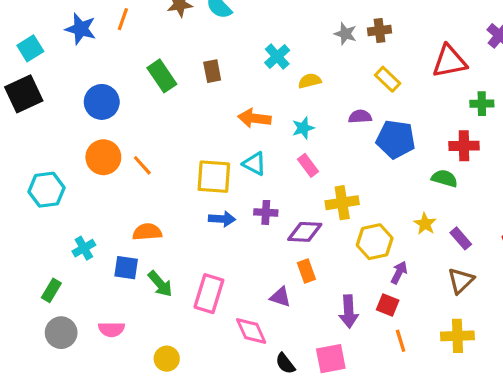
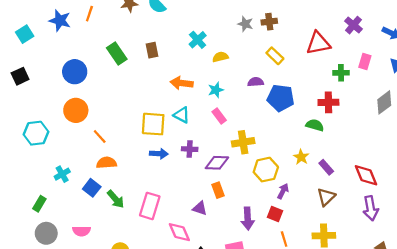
black square: (24, 94) -> (20, 76), moved, size x0.7
orange line: (142, 165) -> (100, 137), moved
blue square: (126, 268) -> (92, 188), turned 30

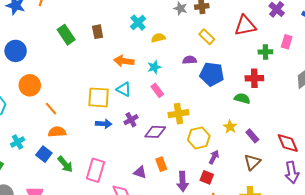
blue circle: (75, 72) -> (16, 51), moved
purple cross: (190, 149) -> (131, 120), turned -32
orange rectangle: (218, 190) -> (161, 164), moved

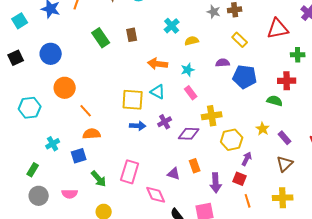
blue square: (44, 154) -> (79, 156), turned 35
green arrow: (65, 164) -> (99, 179), moved

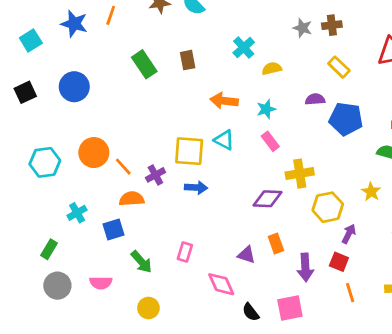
orange circle: (65, 88) -> (94, 153), moved
purple cross: (165, 122) -> (155, 175), moved
pink rectangle: (130, 172) -> (185, 252), size x0.6

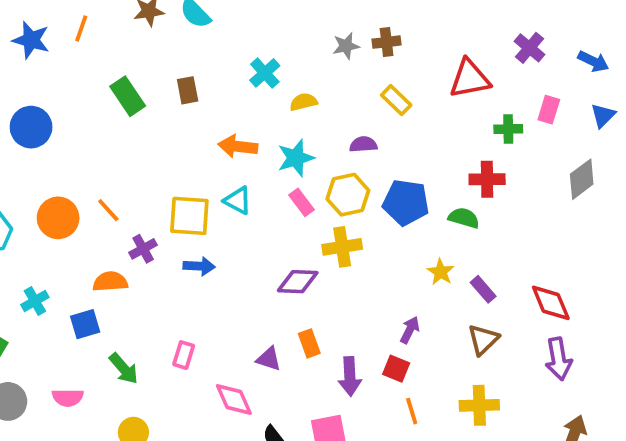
gray star: (303, 28) -> (346, 46), turned -30
cyan star: (266, 109) -> (296, 158), size x1.4
blue pentagon: (346, 119) -> (406, 202), moved
orange line: (123, 167) -> (108, 210), moved
yellow hexagon: (328, 207) -> (348, 195), moved

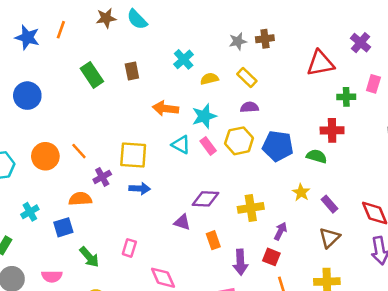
yellow rectangle: (396, 100) -> (247, 77), moved
cyan triangle: (238, 200) -> (181, 145), moved
yellow cross: (342, 247) -> (251, 208), moved
purple triangle: (269, 359) -> (182, 222), moved

